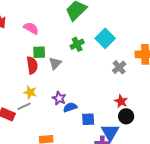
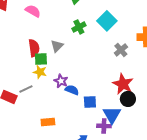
green square: (39, 52) -> (41, 59), moved
yellow star: (30, 92) -> (40, 72), moved
red star: (121, 101) -> (123, 84), size x1.5
blue semicircle: (70, 107) -> (72, 90), turned 40

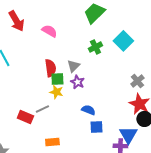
gray cross: (121, 50) -> (137, 81), moved
purple star: (61, 81) -> (77, 82), moved
blue square: (90, 102) -> (96, 127), moved
orange rectangle: (48, 122) -> (52, 142), moved

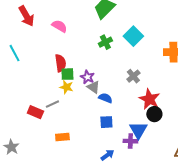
gray triangle: (73, 66) -> (93, 87), moved, turned -40
gray cross: (137, 81) -> (133, 76), moved
blue semicircle: (88, 110) -> (105, 98), moved

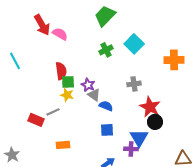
red arrow: (26, 16) -> (42, 25), moved
gray cross: (133, 76) -> (134, 84), turned 32

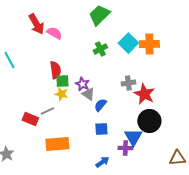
orange cross: (174, 60) -> (149, 44), moved
blue semicircle: (106, 106) -> (100, 105), turned -72
red star: (150, 107) -> (144, 94), moved
black circle: (155, 122) -> (149, 121), size x1.5
orange rectangle: (63, 145) -> (57, 144), size x1.6

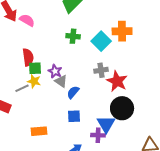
cyan square: (128, 43) -> (101, 41), moved
green cross: (100, 49) -> (73, 36), turned 32
gray line: (47, 111) -> (22, 88), moved
orange rectangle: (57, 144) -> (39, 131), moved, size x0.7

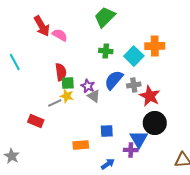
blue semicircle: (73, 92) -> (114, 80), moved, size x1.5
orange rectangle: (39, 131) -> (81, 145), moved

